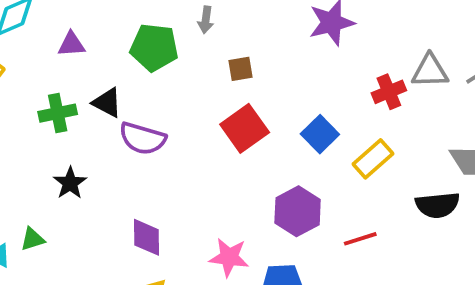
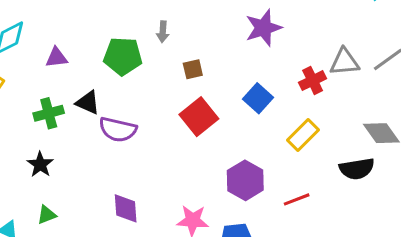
blue square: (320, 134) -> (258, 98), moved
black star: (70, 183) -> (40, 164), moved
green triangle: (32, 239) -> (47, 215), moved

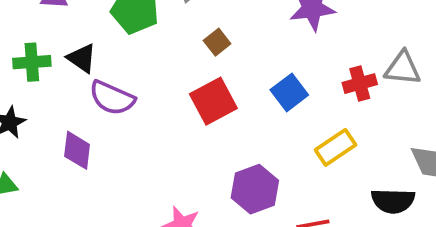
brown square: (193, 69) -> (217, 42), turned -36
purple diamond: (126, 208) -> (77, 150), moved

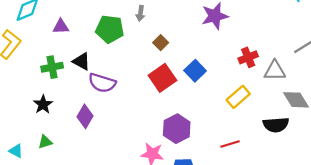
gray triangle: (403, 68) -> (275, 71), moved
blue square: (289, 92) -> (195, 71), moved
purple diamond: (77, 150) -> (85, 116), turned 30
purple hexagon: (255, 189) -> (177, 129), moved

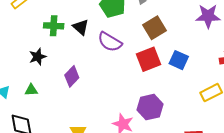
brown square: (161, 43) -> (155, 28), size x1.6
blue square: (195, 71) -> (179, 60), turned -36
purple semicircle: (102, 83) -> (110, 42), moved

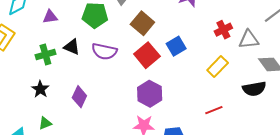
blue square: (179, 60) -> (176, 46), turned -36
purple hexagon: (150, 107) -> (150, 94), moved

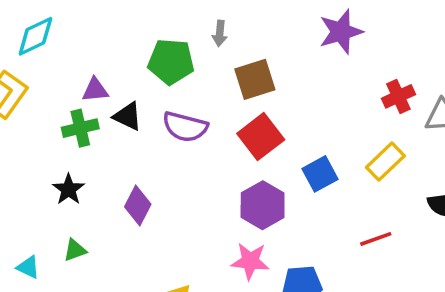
purple triangle: (50, 17) -> (95, 90), moved
brown square: (142, 23) -> (255, 79), turned 30
blue square: (176, 46) -> (320, 174), moved

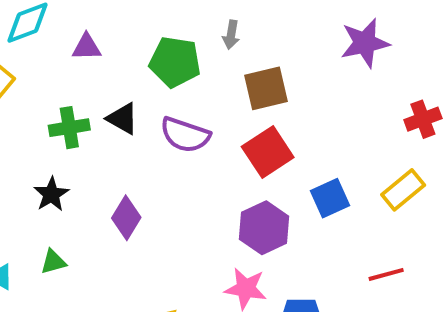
purple triangle: (95, 90) -> (87, 47), moved

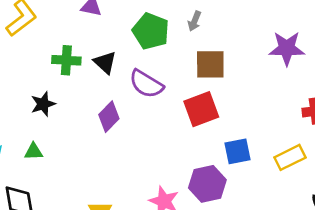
purple diamond: (126, 218) -> (109, 117), moved
purple hexagon: (264, 228) -> (207, 184), moved

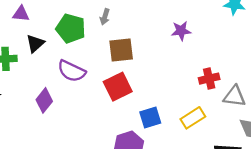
purple star: (287, 48) -> (181, 31), size x0.7
black triangle: (105, 62) -> (35, 43), moved, turned 42

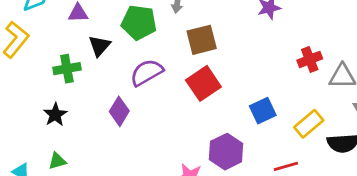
purple semicircle: (71, 71) -> (147, 72), turned 132
blue square: (150, 117) -> (263, 111), moved
yellow rectangle: (193, 118) -> (309, 124), moved

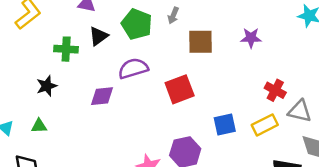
brown square: (202, 40) -> (201, 42), moved
red cross: (310, 59) -> (275, 90), turned 36
purple diamond: (119, 111) -> (102, 96), turned 40
yellow rectangle: (309, 124) -> (265, 125), moved

